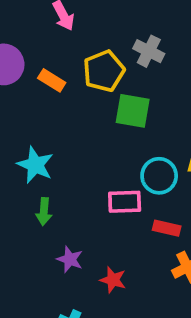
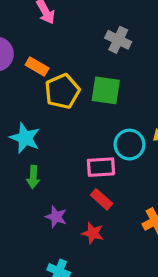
yellow pentagon: (104, 71) -> (62, 91), moved
red rectangle: (167, 228) -> (102, 199), moved, turned 30

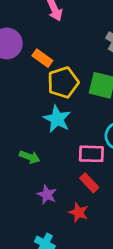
cyan star: (25, 138) -> (57, 119), moved
green arrow: (33, 177) -> (30, 157), turned -78

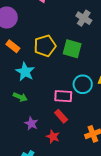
orange rectangle: (42, 58) -> (13, 46), moved
cyan star: (57, 119) -> (25, 72), moved

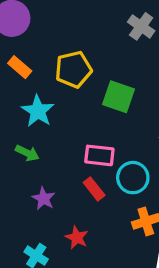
green square: (72, 49) -> (119, 97), moved
cyan circle: (83, 84) -> (133, 178), moved
red star: (53, 137) -> (77, 238), moved

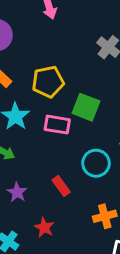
pink rectangle: (99, 155) -> (57, 125), moved
cyan circle: (133, 178) -> (96, 163), moved

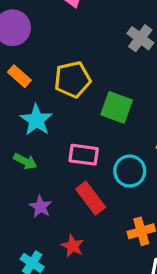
pink rectangle: (57, 125) -> (84, 155), moved
red rectangle: (61, 186) -> (91, 198), size x1.4

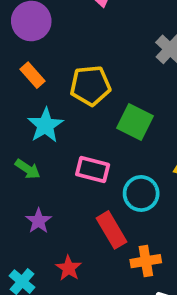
red rectangle: (91, 198) -> (111, 230), moved

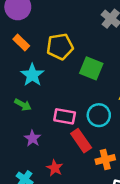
pink rectangle: (93, 170) -> (65, 116), moved

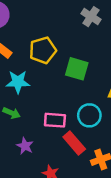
cyan star: (32, 75) -> (18, 82), turned -30

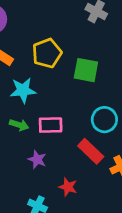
pink rectangle: (55, 120) -> (51, 125), moved

